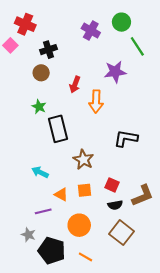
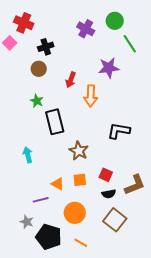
cyan arrow: (40, 172) -> (28, 155), moved, turned 49

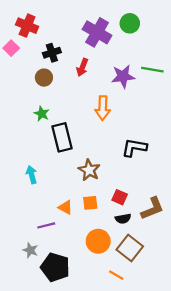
purple cross: (86, 29) -> (97, 32), size x1.4
green line: (130, 44) -> (152, 70), moved, turned -48
red arrow: (71, 80) -> (82, 67), moved
orange circle: (75, 213) -> (98, 241), moved
orange line: (81, 243) -> (116, 275), moved

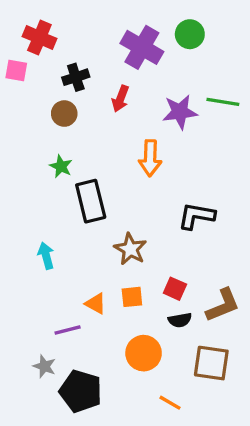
pink square: (11, 48) -> (16, 71), turned -35
brown square: (130, 248) -> (211, 363), moved, turned -30

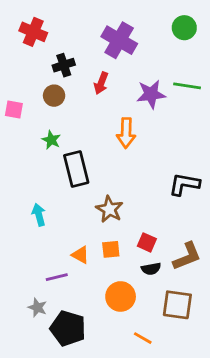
green circle: (190, 34) -> (184, 28), moved
pink square: (16, 71) -> (14, 109), moved
black L-shape: (196, 216) -> (184, 184), moved

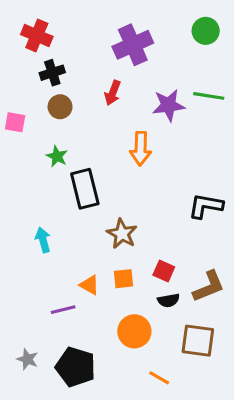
purple cross: (119, 40) -> (133, 45), turned 36
black cross: (64, 65) -> (52, 73), moved
gray star: (37, 308) -> (27, 359), moved

